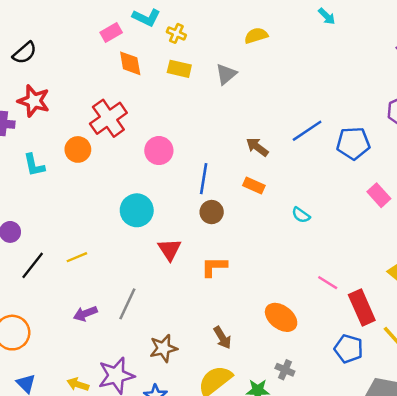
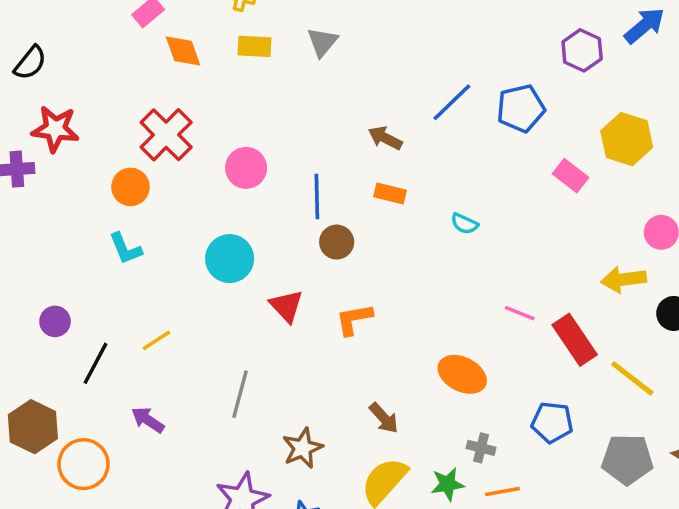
cyan L-shape: (34, 165) -> (126, 249), moved
purple arrow: (85, 314) -> (148, 420), moved, turned 65
blue pentagon: (349, 349) -> (552, 422), moved

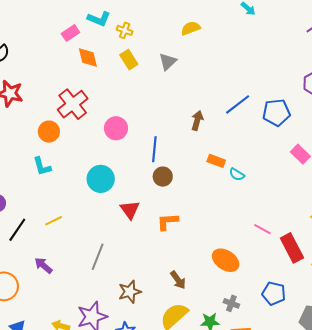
yellow rectangle: (254, 46) -> (129, 60), turned 48
brown arrow: (385, 138) -> (197, 120), turned 72
orange rectangle: (390, 194) -> (216, 161), moved

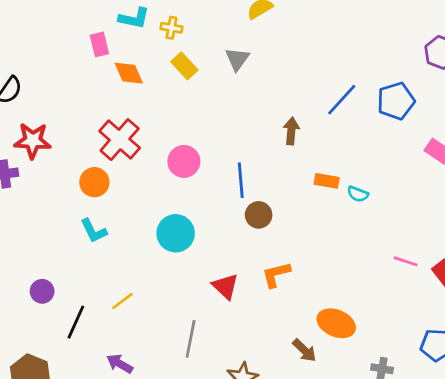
pink rectangle: (70, 33) -> (99, 44), turned -60
red triangle: (130, 210) -> (225, 286), moved
orange ellipse: (226, 260) -> (336, 323), moved

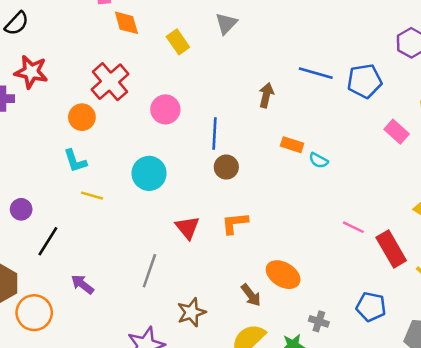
yellow rectangle: (184, 66) -> (178, 42), moved
blue line: (342, 100) -> (316, 73), turned 56
yellow line: (122, 301) -> (92, 196), moved, turned 45

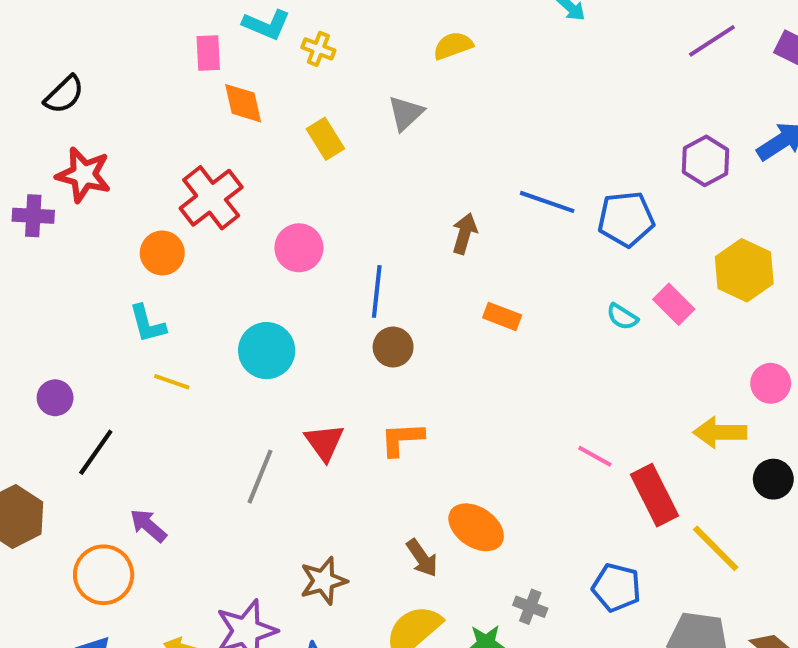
cyan semicircle: (319, 160) -> (622, 317), moved
gray line: (149, 271) -> (260, 477), moved
orange circle: (34, 313) -> (104, 575), moved

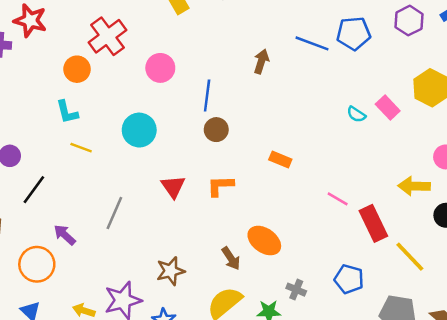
blue pentagon: (626, 219) -> (354, 33), moved
orange rectangle: (502, 316) -> (280, 159), moved
gray line: (260, 477) -> (114, 213), moved

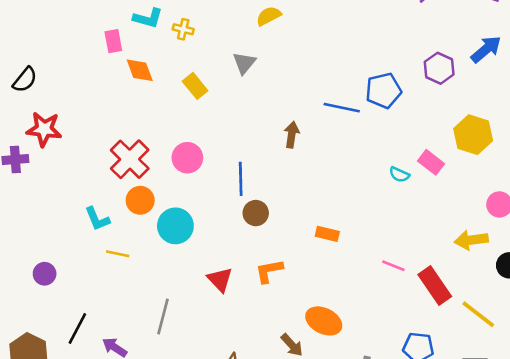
red cross: (108, 36) -> (130, 159), moved
orange circle: (77, 69) -> (140, 200), moved
black line: (34, 190) -> (77, 328), moved

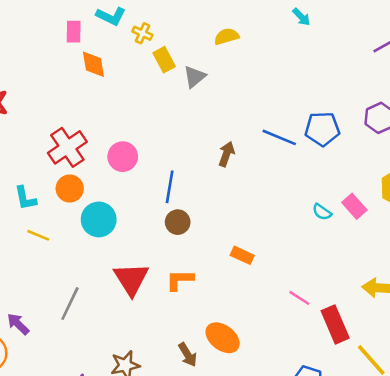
yellow rectangle: (195, 86) -> (164, 60), moved
red triangle: (220, 280) -> (131, 279), size x1.4

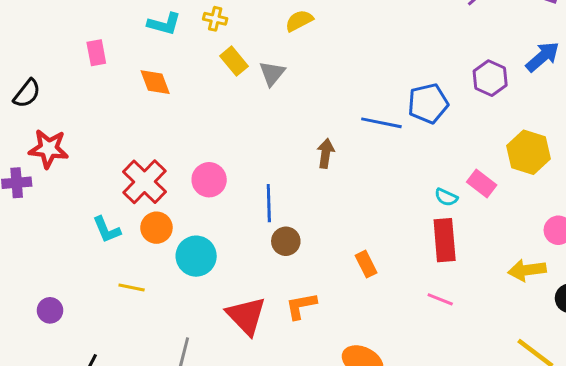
pink rectangle: (74, 32) -> (96, 53), moved
yellow cross: (142, 33) -> (215, 19), moved
cyan L-shape: (25, 198) -> (107, 230), moved
orange rectangle: (242, 255) -> (366, 264), turned 50
red rectangle: (335, 324) -> (445, 240), moved, turned 30

